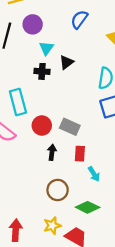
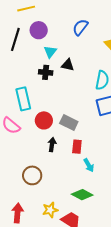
black triangle: (66, 62) -> (68, 65), turned 48
brown circle: (58, 190) -> (32, 175), moved

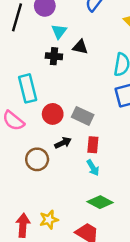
black arrow: (52, 145) -> (63, 143), turned 56
cyan arrow: (89, 165) -> (93, 168), moved
brown circle: (32, 175) -> (37, 159), moved
yellow star: (50, 210) -> (49, 220), moved

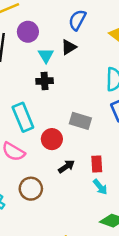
black triangle: (80, 47) -> (69, 47), moved, turned -35
gray rectangle: (83, 116) -> (80, 121), moved
brown circle: (37, 159) -> (31, 189), moved

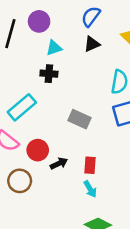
black triangle: (69, 47) -> (92, 44), moved
cyan triangle: (46, 55) -> (54, 48), turned 35
cyan rectangle: (23, 117) -> (22, 107), turned 64
red circle: (52, 139) -> (38, 150), moved

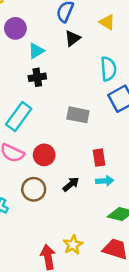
black arrow: (59, 163) -> (71, 184), moved
cyan arrow: (90, 189) -> (105, 181), turned -49

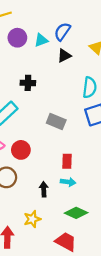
cyan triangle: (36, 51) -> (41, 40), moved
black arrow: (71, 184) -> (44, 189), moved, turned -64
yellow star: (73, 245) -> (32, 219), moved

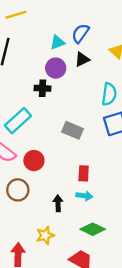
purple circle: (17, 38) -> (56, 68), moved

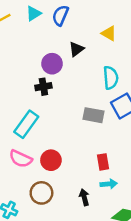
blue semicircle: (80, 33) -> (60, 15), moved
cyan triangle: (57, 42) -> (34, 14), moved
gray rectangle: (72, 130) -> (94, 115), moved

